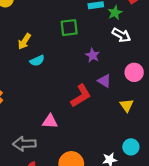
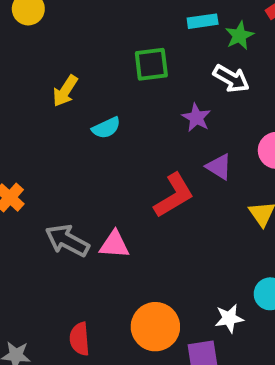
white arrow: (121, 35) -> (231, 79), moved
cyan semicircle: (37, 61) -> (106, 128), moved
gray arrow: (24, 144) -> (67, 241), moved, turned 30

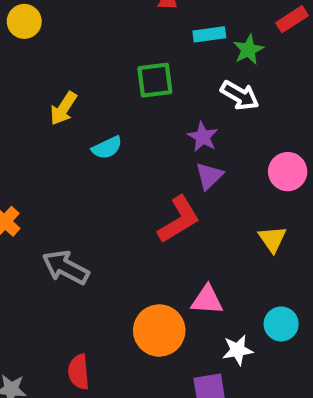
purple triangle: (219, 167) -> (209, 176), moved, turned 44
pink triangle: (114, 245) -> (207, 300), moved
orange circle: (155, 327) -> (159, 331), moved

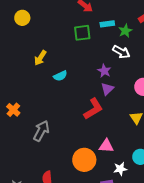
green square: (155, 80) -> (82, 33), moved
gray arrow: (66, 267) -> (41, 131), turned 90

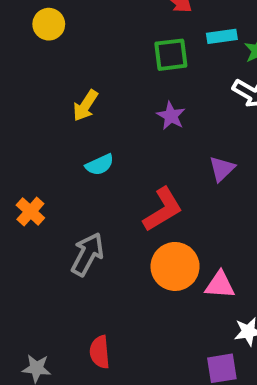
purple star: (104, 71) -> (171, 116), moved
cyan semicircle: (60, 76) -> (100, 165), moved
red L-shape: (93, 109) -> (163, 209), moved
orange circle: (84, 160) -> (175, 266), moved

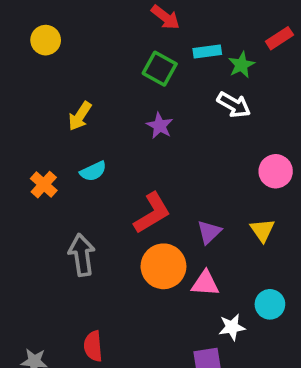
green square: (171, 55) -> (160, 69), turned 36
purple triangle: (222, 169) -> (209, 232), moved
orange cross: (30, 211) -> (44, 185), moved
gray arrow: (87, 254) -> (82, 255), turned -36

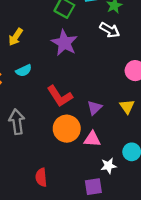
purple star: (160, 126) -> (64, 43), size x1.6
red L-shape: (152, 213) -> (60, 96), turned 88
red semicircle: (93, 346) -> (41, 177), moved

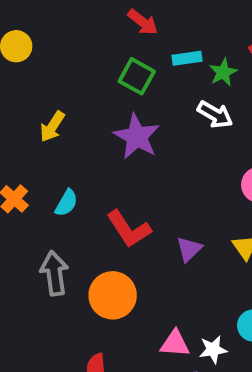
cyan semicircle: (24, 71) -> (66, 203), moved, turned -35
orange circle: (67, 129) -> (113, 295), moved
pink triangle: (92, 139) -> (175, 344), moved

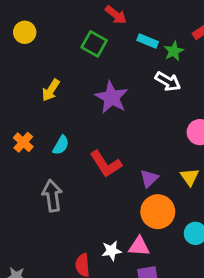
cyan rectangle: (187, 58) -> (148, 41), turned 30
green square: (137, 76) -> (94, 44), moved
orange circle: (113, 295) -> (158, 212), moved
white star: (213, 350) -> (112, 251), moved

